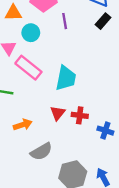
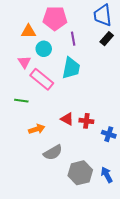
cyan trapezoid: (66, 78) -> (71, 68), moved
red triangle: (58, 113) -> (67, 119), turned -40

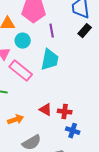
blue cross: (109, 134) -> (73, 131), moved

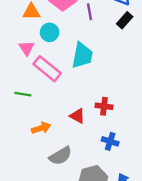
purple line: (52, 31) -> (89, 12), moved
red cross: (65, 112) -> (104, 106), moved

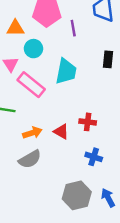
black rectangle: (125, 20) -> (108, 59), moved, turned -35
orange arrow: (41, 128) -> (32, 133), moved
gray semicircle: (60, 156) -> (30, 159), moved

